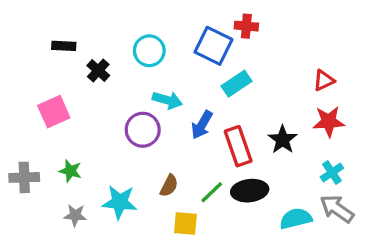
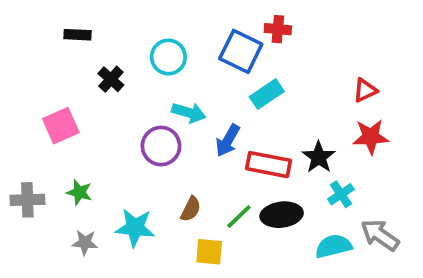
black rectangle: (64, 46) -> (78, 35), moved
red rectangle: (238, 146) -> (269, 165), turned -60
cyan cross: (332, 173) -> (341, 194), moved

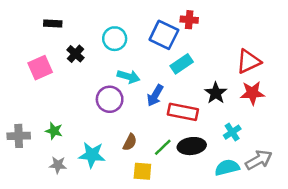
red triangle: (365, 90) -> (249, 61), size x1.5
pink square: (61, 126) -> (40, 68), moved
black star: (319, 157) -> (216, 93), moved
gray arrow: (380, 235) -> (259, 160), turned 116

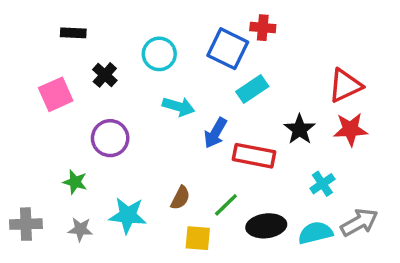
purple circle: (110, 99) -> (110, 138), moved
gray cross: (19, 136) -> (26, 224), moved
black ellipse: (192, 146) -> (266, 226), moved

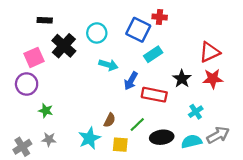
black cross: (105, 75) -> (64, 46), size x1.6
purple circle: (110, 138) -> (27, 84), moved
cyan star: (128, 215) -> (89, 138), moved, turned -30
gray cross: (26, 224) -> (22, 147), moved, turned -30

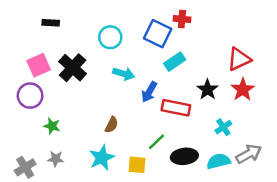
black cross: (64, 46) -> (73, 68), moved
red star: (213, 79) -> (243, 90), turned -30
brown semicircle: (110, 120) -> (111, 125), moved

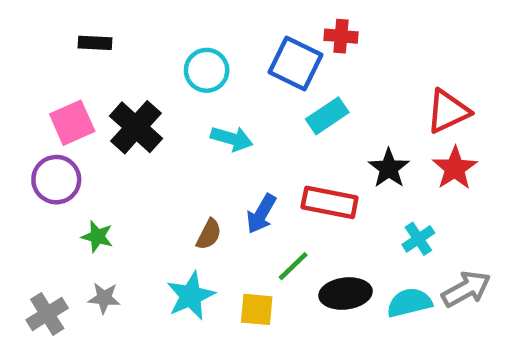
blue arrow: (149, 92) -> (261, 214), moved

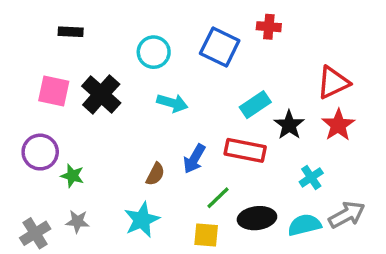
red cross: (341, 36) -> (269, 27), moved
cyan rectangle: (327, 116) -> (255, 105), moved
pink square: (72, 123) -> (54, 91), turned 36
purple circle: (56, 180) -> (40, 152), moved
yellow square: (257, 309) -> (206, 235), moved

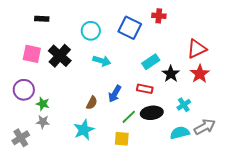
red rectangle: (245, 150) -> (145, 89), size x0.7
black ellipse: (257, 218) -> (152, 113), moved
gray star: (77, 221) -> (43, 122), moved

